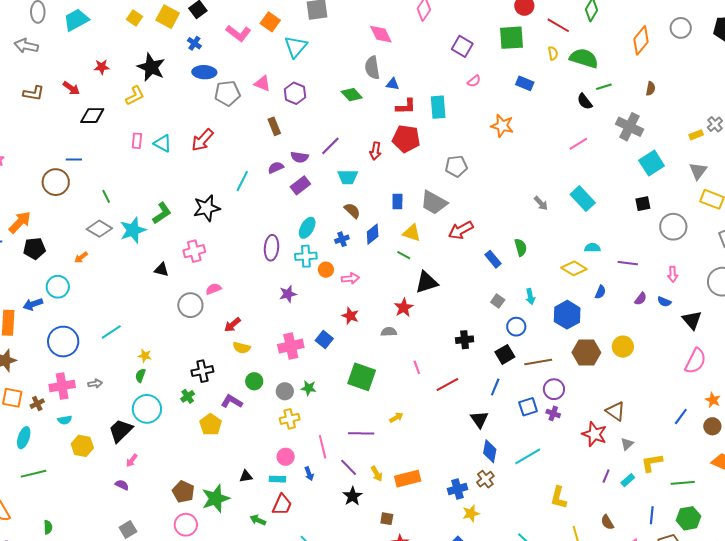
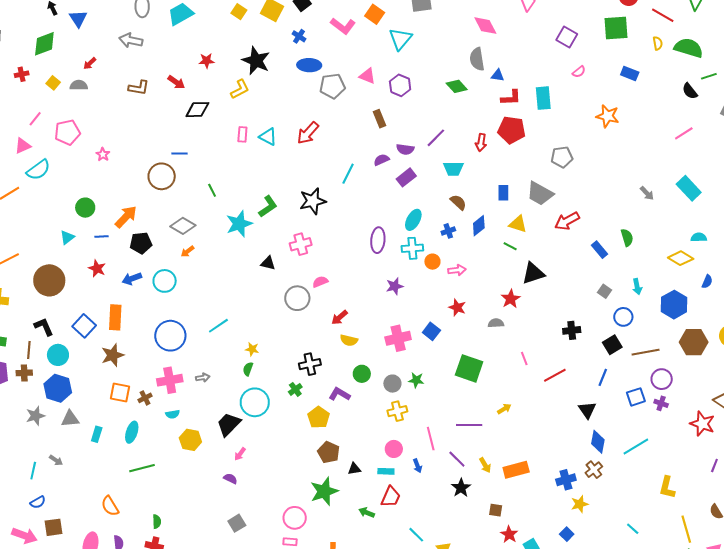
gray diamond: (99, 229) -> (183, 226), moved
blue arrow: (33, 304) -> (132, 279), moved
brown pentagon: (183, 492) -> (329, 452), moved

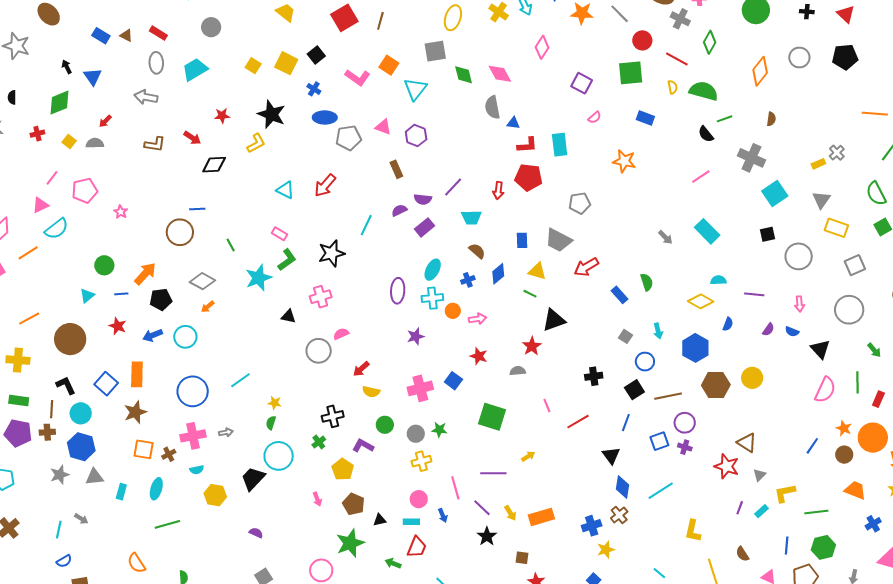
green diamond: (457, 86) -> (464, 75), moved, turned 30
pink rectangle: (242, 134) -> (279, 234), moved, turned -63
pink arrow: (240, 454) -> (317, 499), moved, turned -56

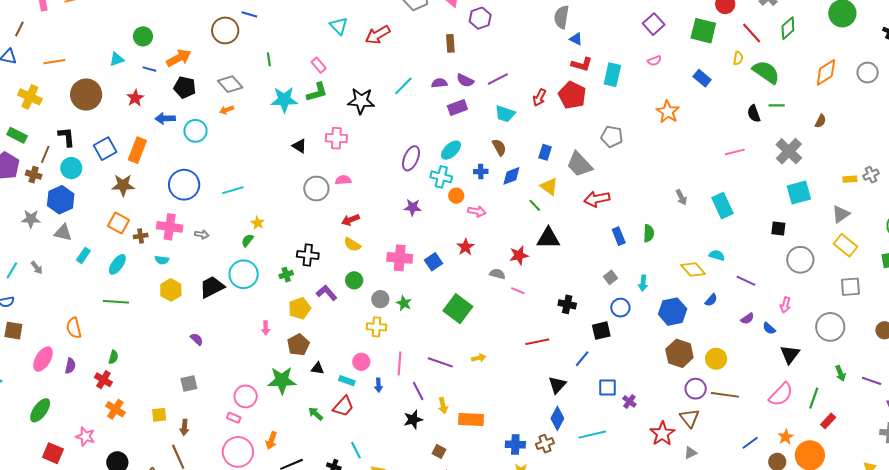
brown line: (668, 396) -> (725, 395), moved
pink line: (547, 405) -> (518, 291), moved, turned -64
purple circle: (685, 423) -> (696, 389), moved

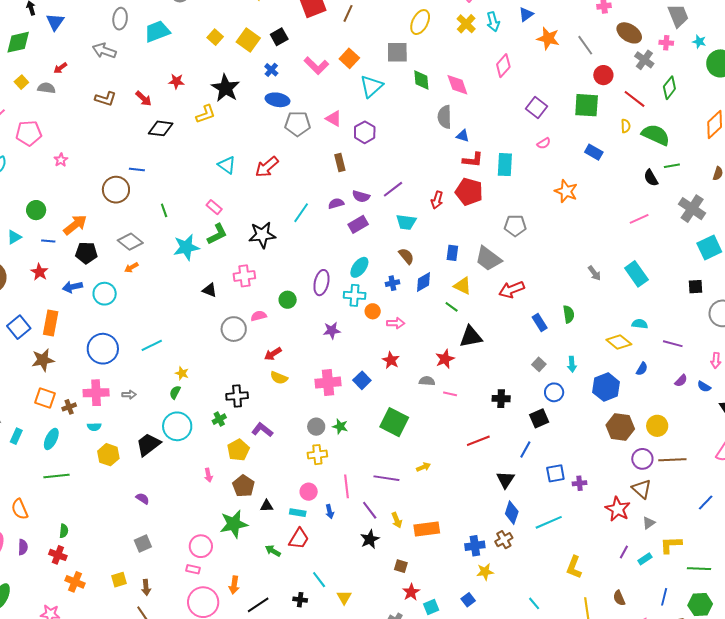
green circle: (354, 280) -> (288, 300), moved
purple cross: (629, 401) -> (580, 483), turned -32

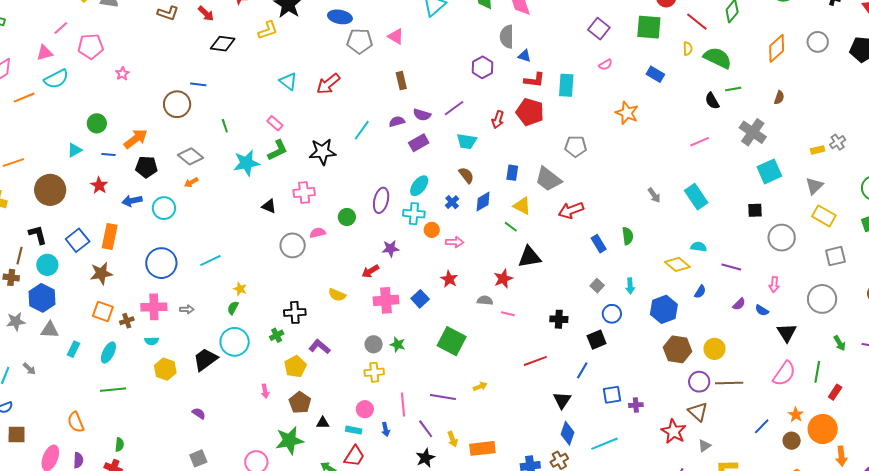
purple hexagon: (365, 132) -> (482, 67), moved
blue cross: (392, 283) -> (452, 202), turned -32
red arrow: (273, 354) -> (370, 271), moved

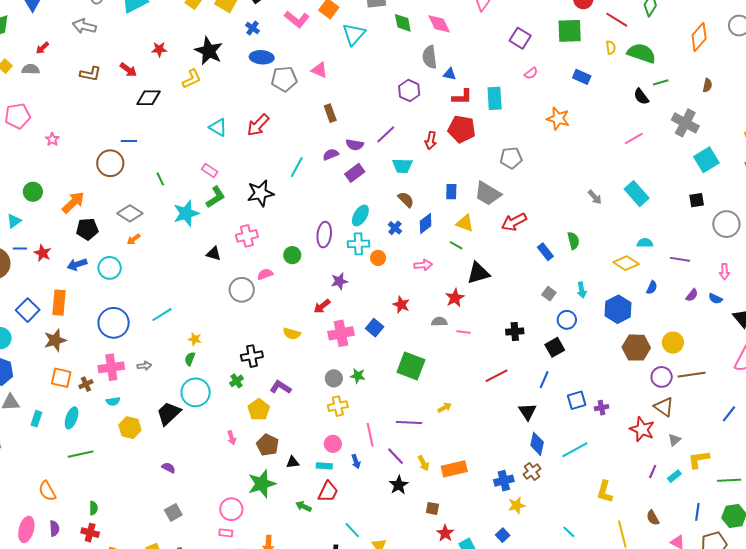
blue line: (109, 154) -> (20, 248), moved
pink arrow: (455, 242) -> (423, 265), moved

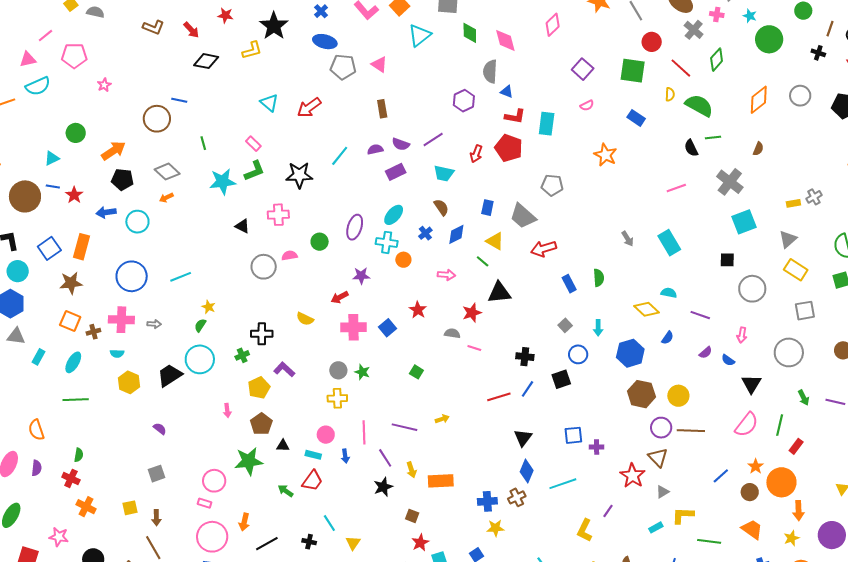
green square: (411, 366) -> (416, 372), size x0.5
blue line: (544, 380) -> (528, 389), moved
purple line: (653, 471) -> (608, 511), moved

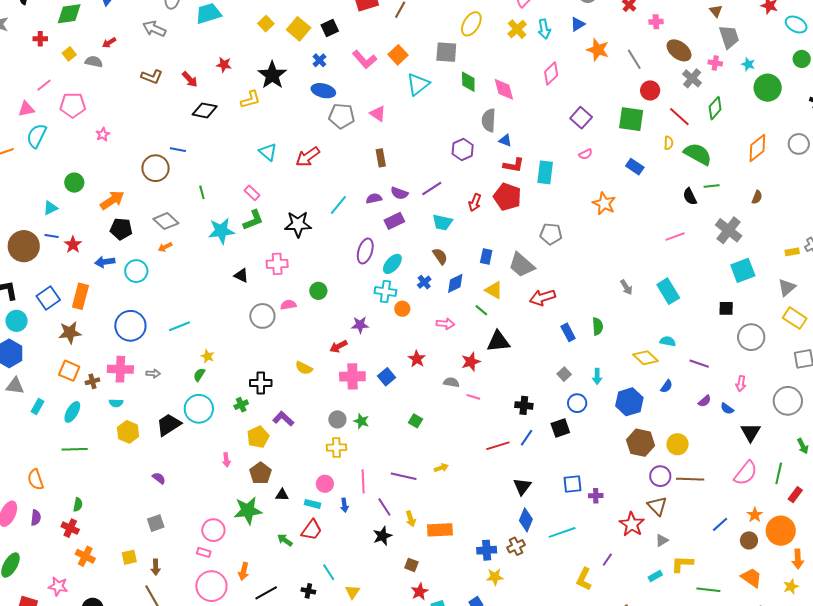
cyan semicircle: (38, 86) -> (36, 136), turned 140
purple ellipse: (355, 227) -> (365, 251), moved

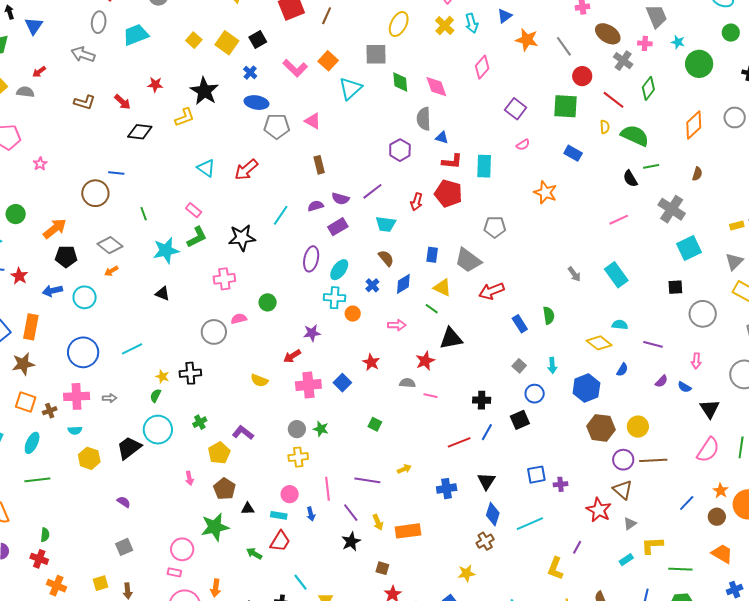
black triangle: (241, 275) -> (162, 294), moved
black cross: (261, 383) -> (190, 373), moved
blue cross: (487, 550) -> (447, 489), moved

